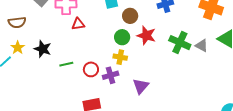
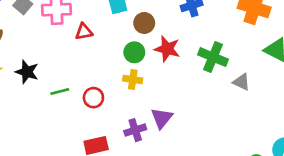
red triangle: (78, 24) -> (84, 32), moved
gray triangle: (202, 46) -> (242, 82), moved
purple cross: (111, 75) -> (135, 130), moved

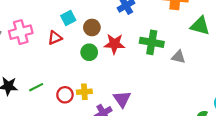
red triangle: (84, 32) -> (55, 38), moved
yellow cross: (133, 80) -> (84, 92), moved
green line: (60, 92) -> (36, 87), moved

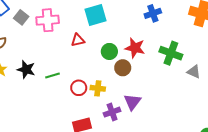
cyan square: (68, 18) -> (95, 15), size x1.5
brown circle: (92, 27) -> (123, 68), moved
red triangle: (55, 38) -> (78, 40), moved

